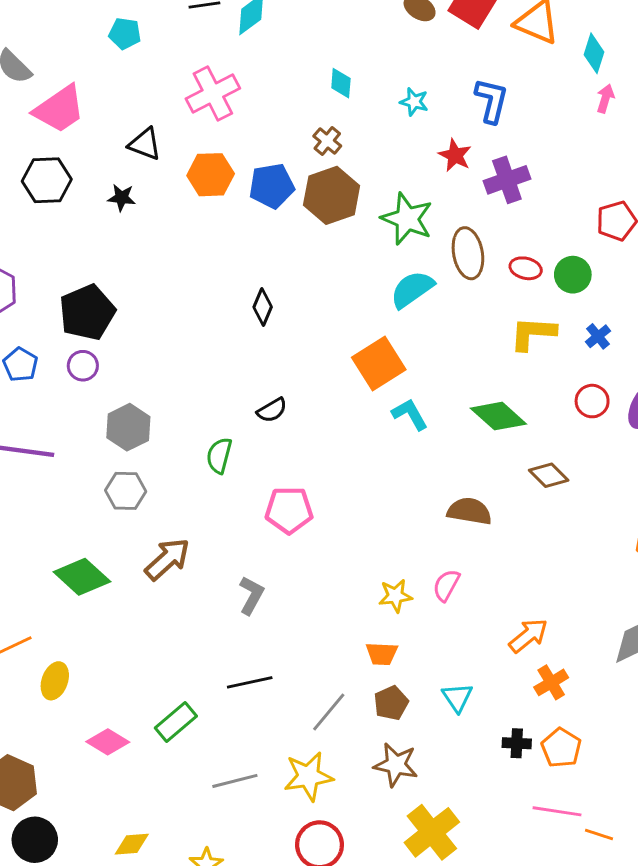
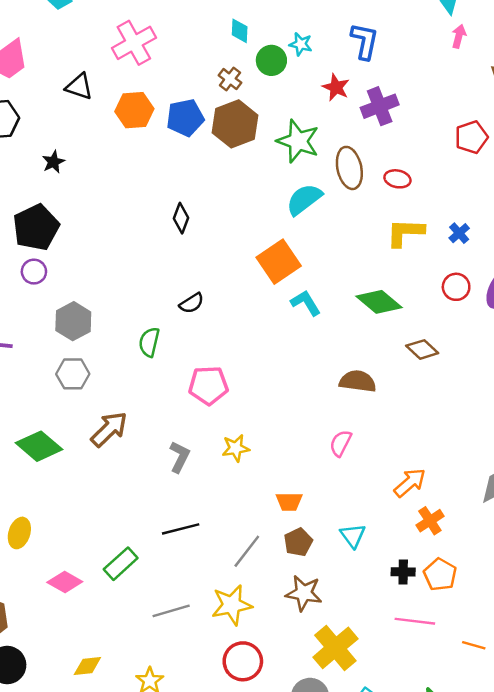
black star: (122, 198) -> (53, 162), moved, turned -30
green circle: (573, 275) -> (271, 60), moved
yellow star: (395, 596) -> (236, 448), moved
pink line: (557, 811) -> (415, 621), moved

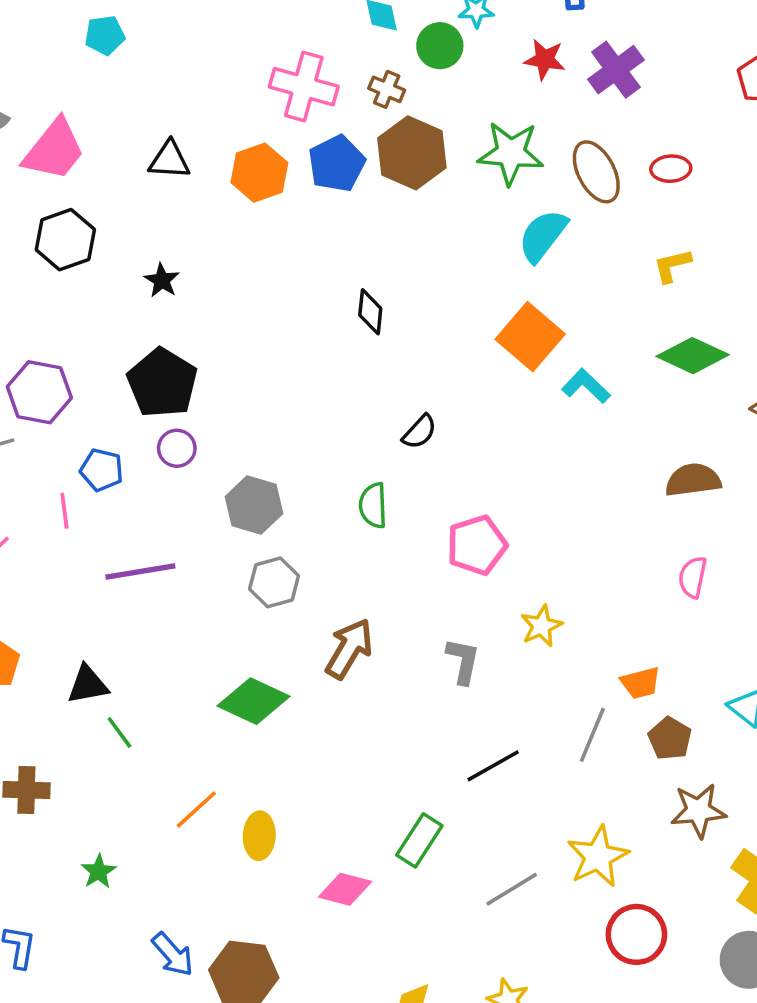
pink cross: (134, 43) -> (304, 87), moved, turned -30
yellow L-shape: (405, 232) -> (672, 265), moved, size x0.7
gray line: (247, 551) -> (592, 735), moved

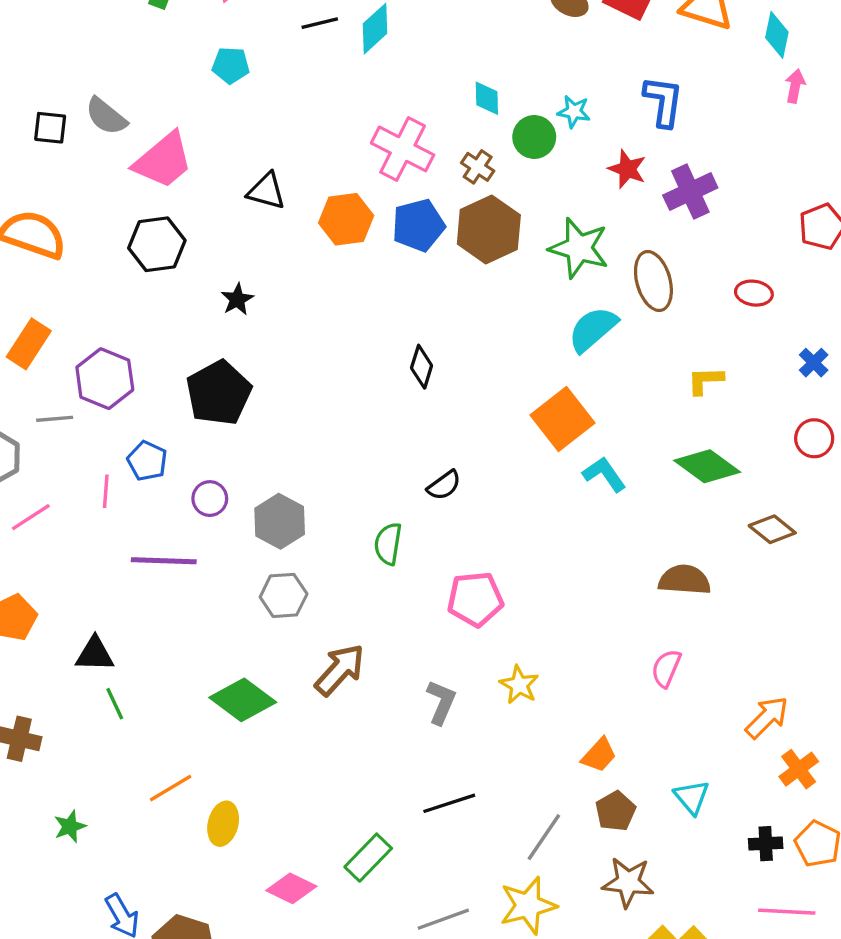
red ellipse: (671, 169) -> (754, 293), moved
purple circle: (177, 448) -> (210, 499), moved
yellow star: (541, 626) -> (519, 685), turned -30
orange trapezoid: (641, 683) -> (599, 755), turned -45
gray line: (592, 735) -> (544, 837), moved

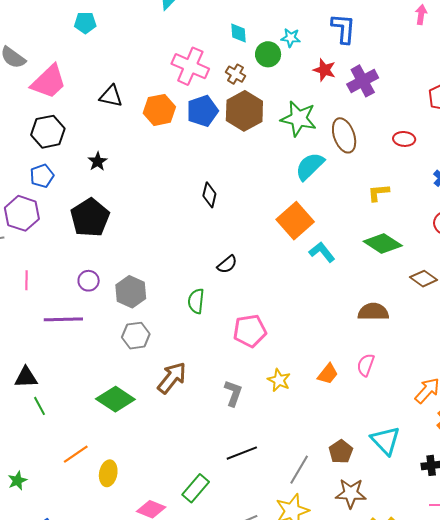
blue pentagon: (147, 461) -> (42, 176), moved, turned 30
orange trapezoid: (599, 755) -> (328, 374), moved
cyan triangle: (692, 797) -> (386, 441), size x1.4

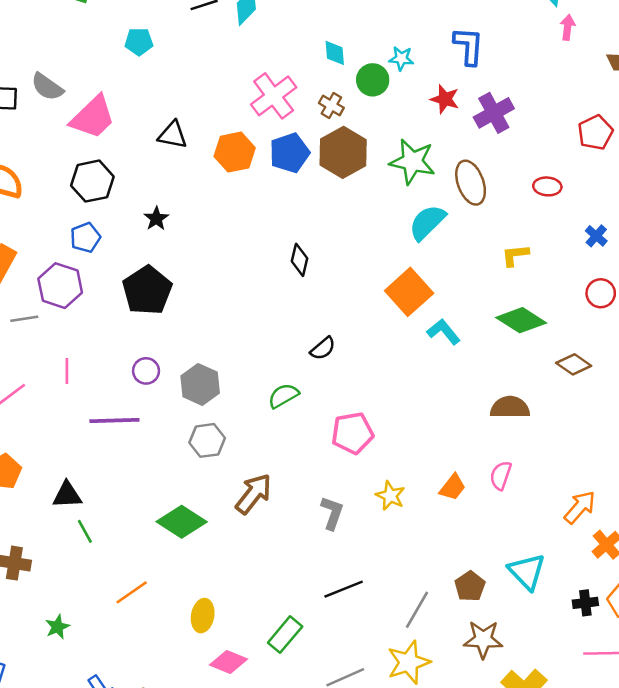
pink cross: (190, 66) -> (274, 96), turned 30
green semicircle: (196, 301) -> (283, 396), turned 55
yellow ellipse: (108, 473) -> (203, 616), moved

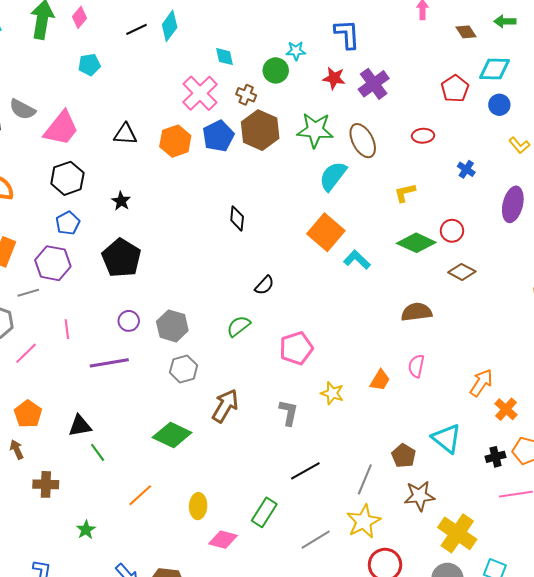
cyan diamond: (335, 53) -> (225, 57), moved
red circle: (601, 293) -> (452, 231), moved

